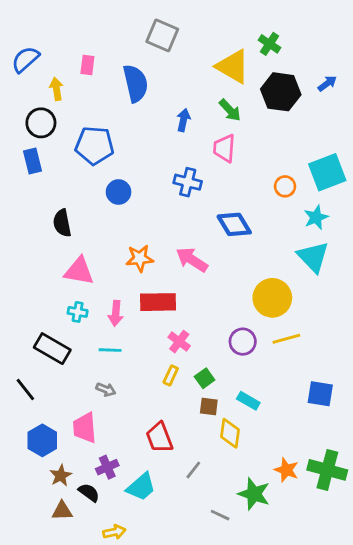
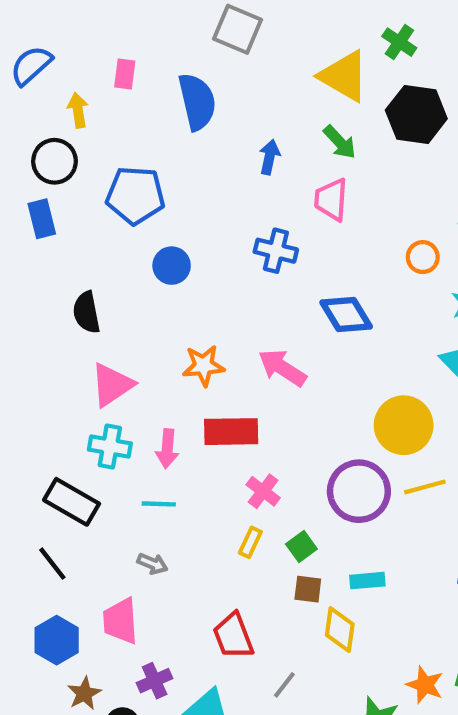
pink triangle: (79, 271) -> (112, 385), turned -44
cyan cross: (78, 312) -> (110, 446), size x1.4
purple circle: (243, 342) -> (359, 491), size x1.5
black line: (25, 390) -> (52, 564), moved
cyan rectangle: (248, 401) -> (367, 581), turned -35

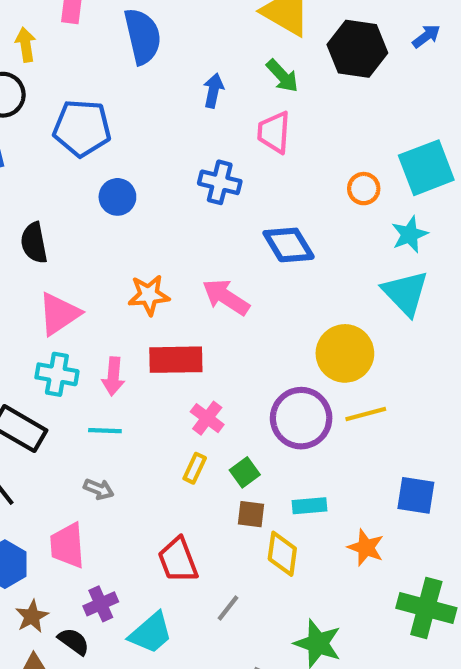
orange star: (425, 685) -> (366, 547), moved

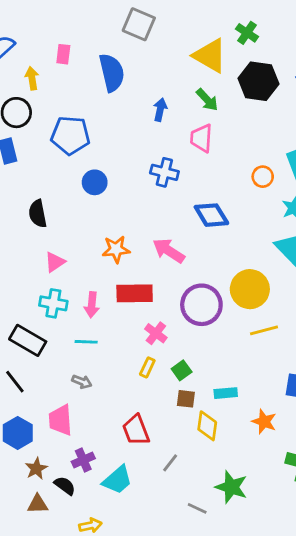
pink triangle: (59, 314) -> (55, 262), size x0.7
purple circle: (301, 418) -> (201, 305), moved

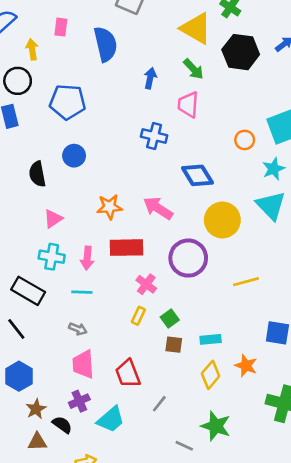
blue circle: (95, 182) -> (74, 156), moved
yellow circle: (250, 289) -> (222, 220), moved
pink trapezoid: (60, 420) -> (83, 364), moved
yellow diamond: (207, 426) -> (211, 375), moved, turned 32

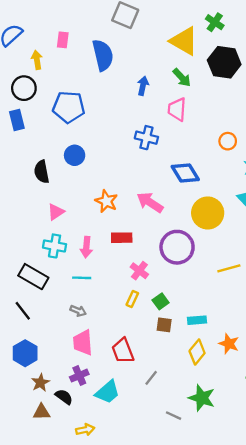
orange star: (109, 207) -> (106, 201), turned 30
red rectangle: (127, 248) -> (122, 238), size x0.7

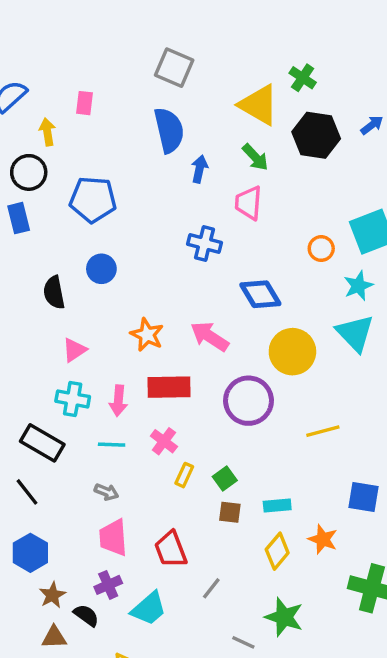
blue semicircle: (103, 55) -> (169, 130), moved
red rectangle: (122, 238) -> (169, 387), size x1.4
pink cross: (139, 271) -> (164, 441), moved

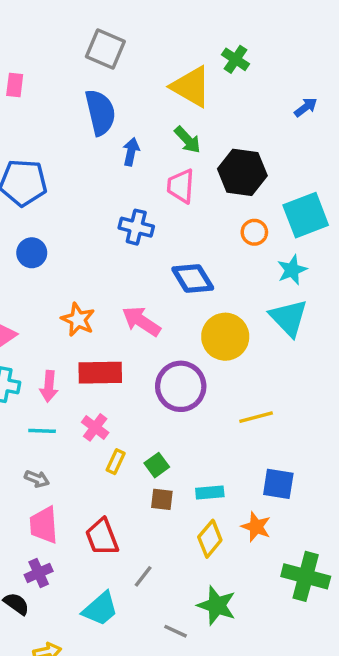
black hexagon: (316, 135) -> (242, 172), moved
blue square: (363, 497) -> (278, 484), moved
cyan trapezoid: (149, 609) -> (100, 609), moved

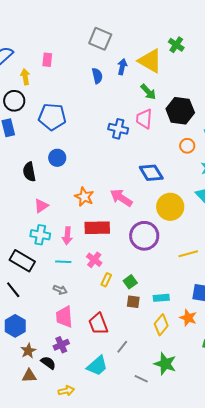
blue semicircle: (100, 112) -> (97, 76), size x0.6
blue arrow: (131, 152) -> (122, 67), moved
blue cross: (136, 227) -> (118, 129), moved

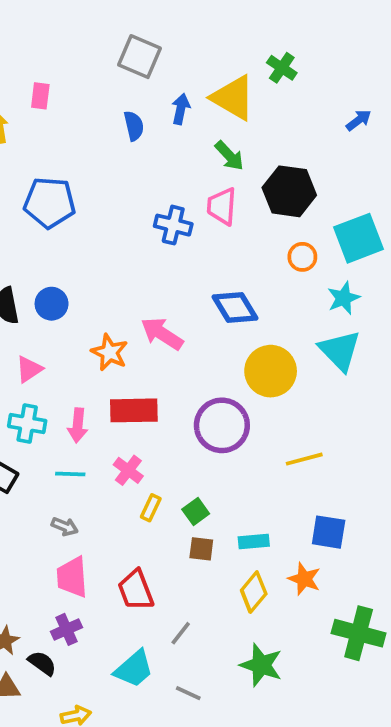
blue circle: (57, 158) -> (52, 304), moved
pink arrow: (121, 198) -> (162, 334), moved
gray line: (141, 379) -> (188, 693), moved

